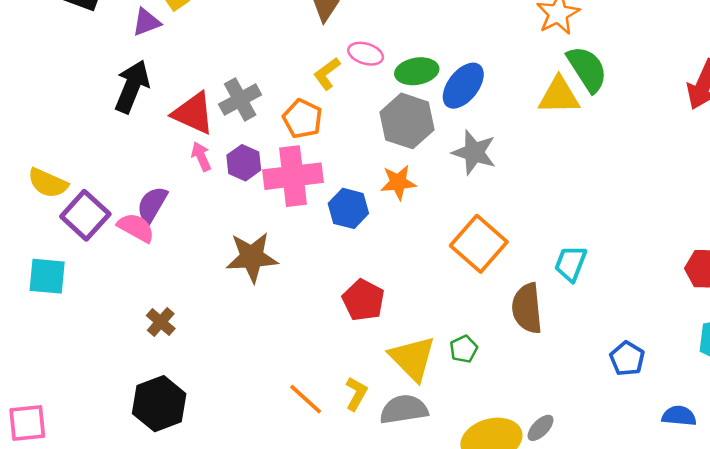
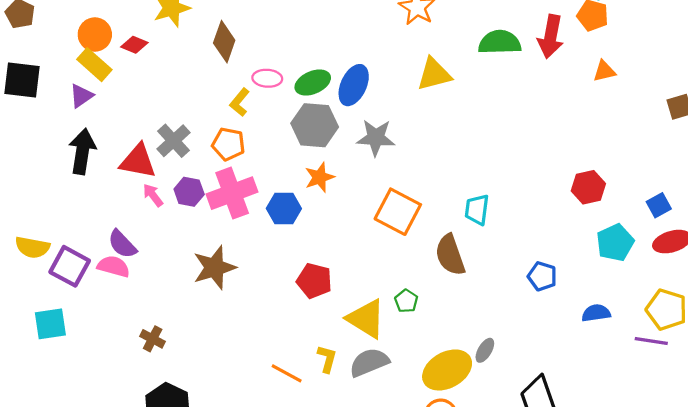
green semicircle: (587, 69) -> (500, 42), moved, turned -45
purple semicircle: (152, 204) -> (122, 244), turned -60

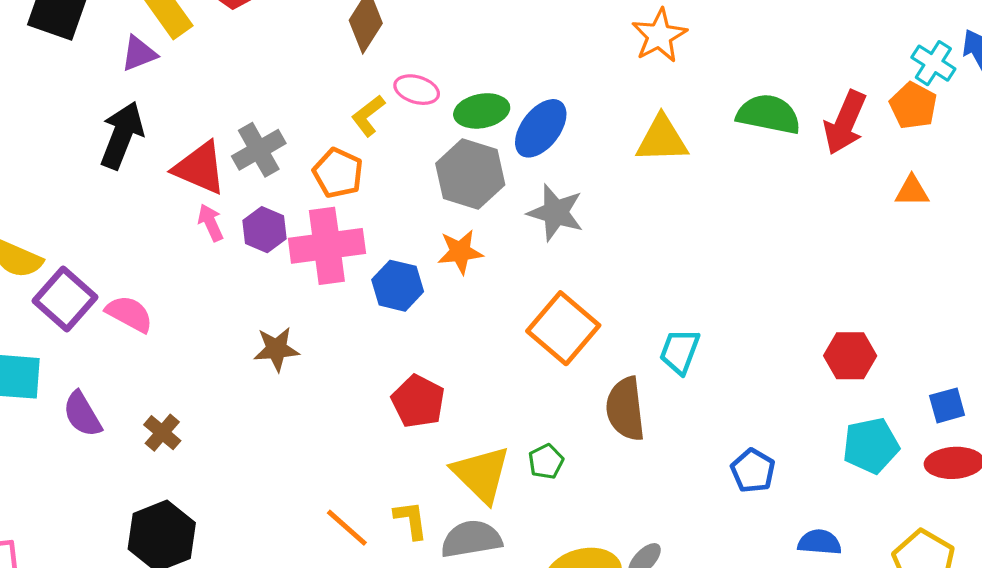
purple semicircle: (122, 244) -> (82, 414), moved
brown star: (214, 268) -> (276, 349), size x0.7
yellow L-shape: (327, 359) -> (411, 520), turned -36

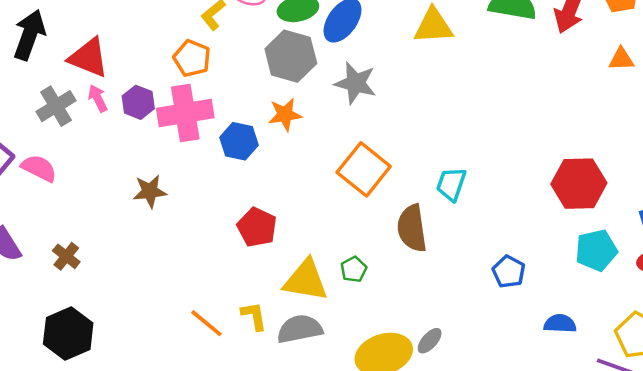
gray cross: (259, 150) -> (56, 106), moved
red hexagon: (850, 356) -> (579, 184), size x1.4
yellow triangle: (481, 474) -> (306, 280), turned -33

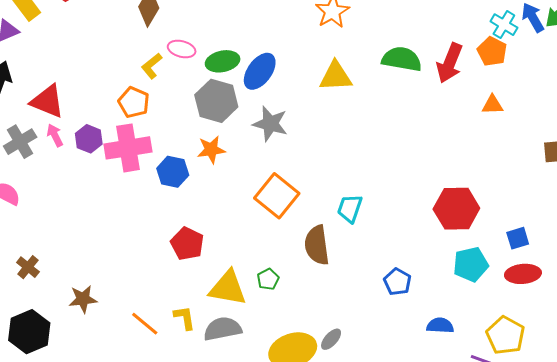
brown star: (150, 191) -> (83, 299), moved

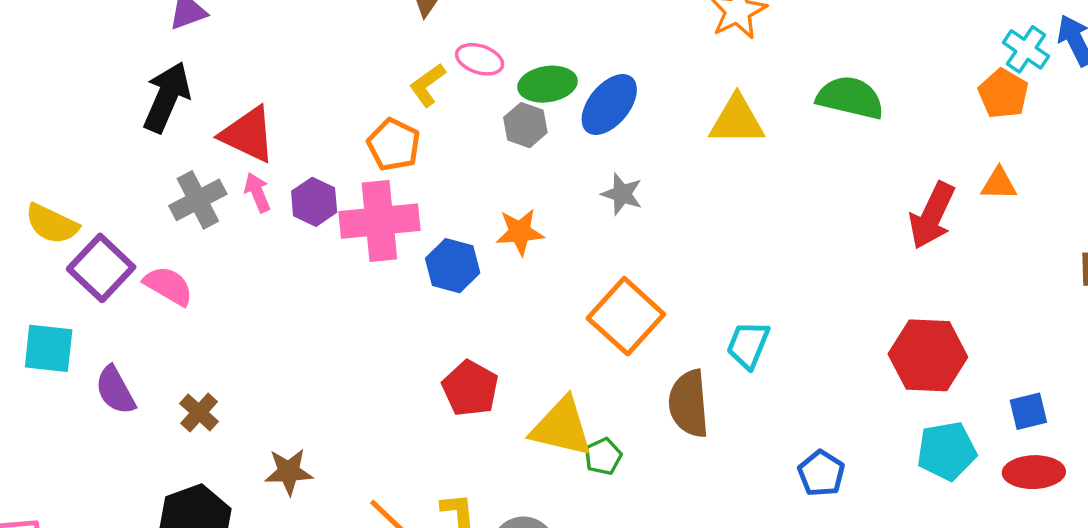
red arrow: (450, 63) -> (932, 216), moved
gray hexagon: (216, 101) -> (525, 125), moved, size x0.6
gray star: (270, 124) -> (622, 194), size x0.7
yellow triangle: (228, 288) -> (562, 427), moved

